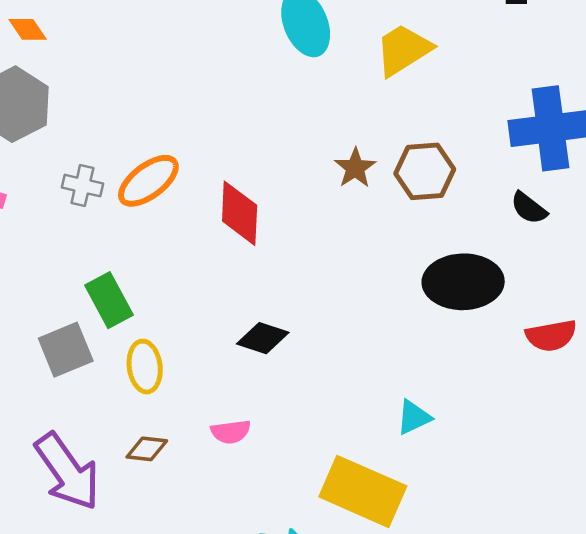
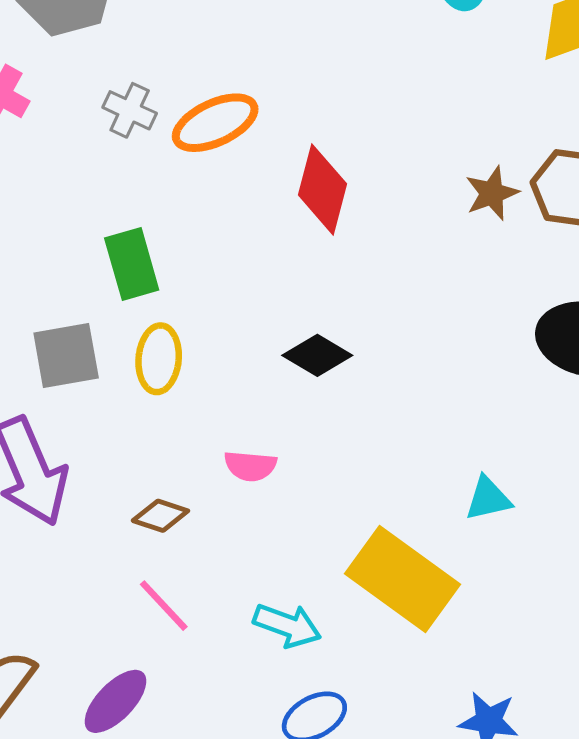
brown star: (355, 168) -> (492, 193), moved
gray square: (66, 350) -> (66, 355), moved
brown diamond: (147, 449) -> (160, 516), moved

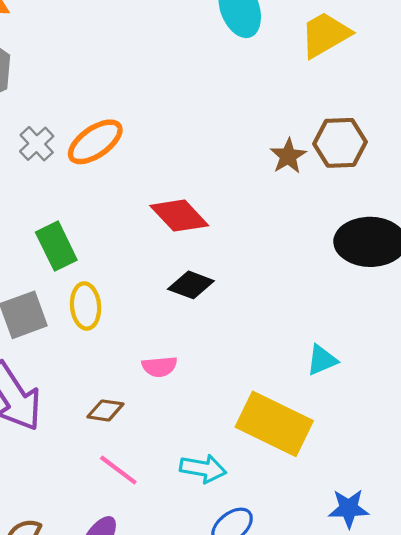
gray cross: (130, 110) -> (37, 144), turned 32
red diamond: (322, 189) -> (179, 216), moved, turned -48

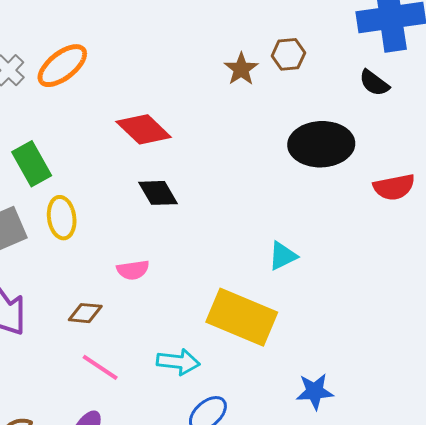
brown hexagon: (340, 143) -> (288, 54), size x0.7
black diamond: (191, 285) -> (158, 193), turned 42

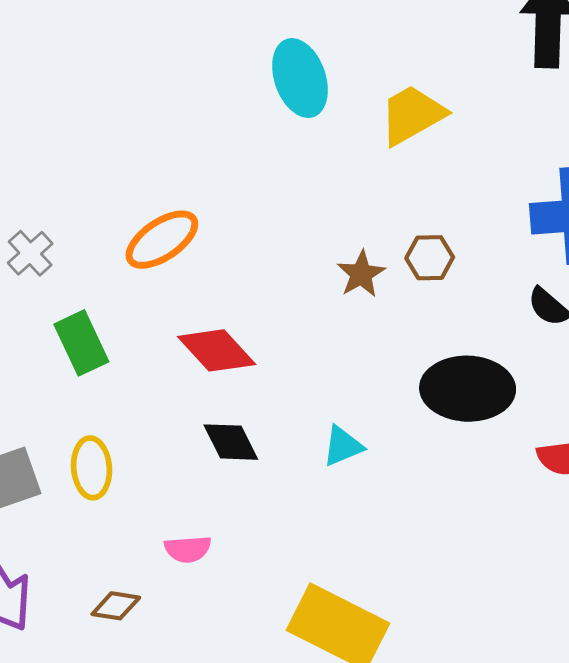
orange ellipse: (62, 66) -> (162, 240), moved
green rectangle: (32, 164) -> (81, 343), moved
cyan triangle: (283, 256) -> (343, 446), moved

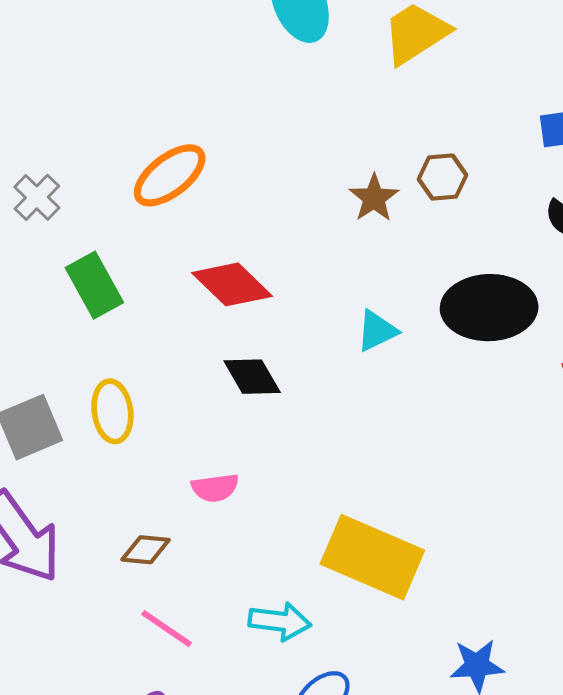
cyan triangle: (343, 446) -> (377, 331), moved

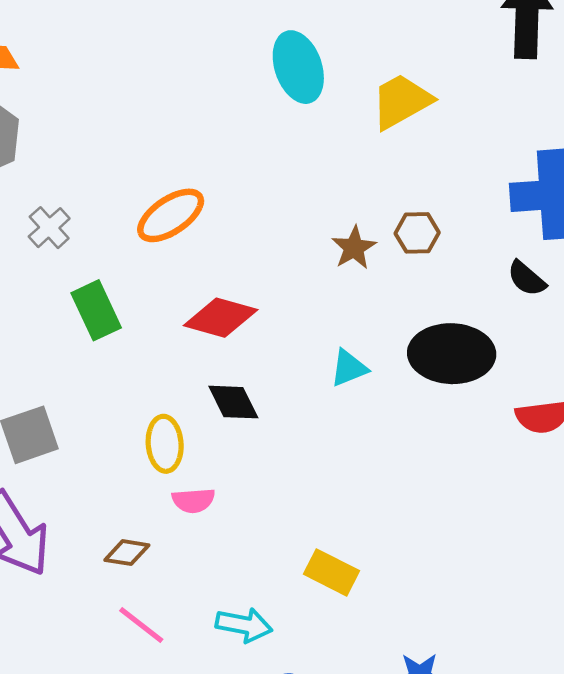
red diamond: (232, 284) -> (221, 318), turned -32
yellow ellipse: (112, 411) -> (165, 444), moved
yellow rectangle: (372, 557) -> (332, 572), size x0.6

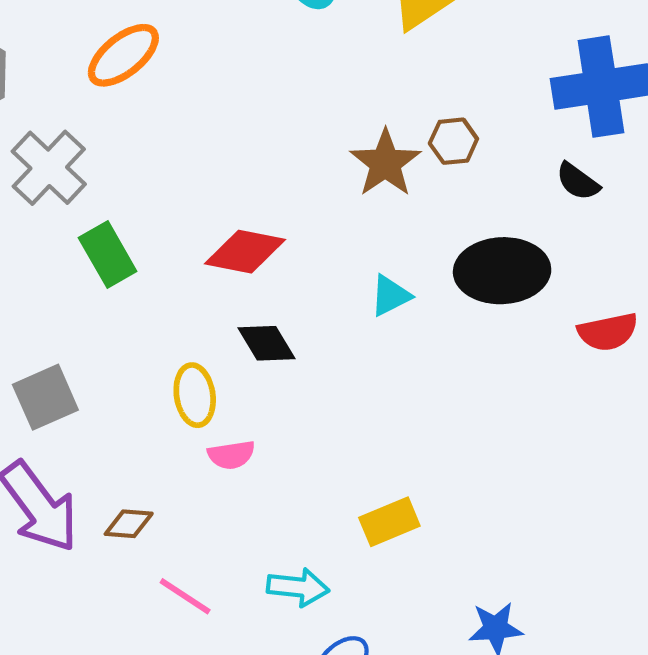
orange ellipse: (171, 215) -> (123, 55), moved
gray cross: (49, 228) -> (49, 168), size x1.6
brown star: (354, 248) -> (385, 163), size x1.4
brown diamond: (127, 553) -> (129, 524), moved
yellow rectangle: (332, 572) -> (389, 522), turned -45

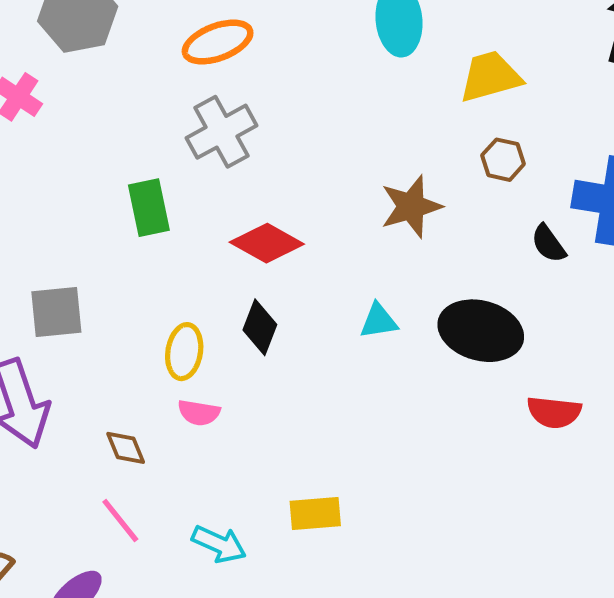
brown hexagon: (453, 141) -> (503, 160), moved
gray cross: (49, 168) -> (222, 132), moved
black semicircle: (578, 181) -> (548, 244), moved
black diamond: (267, 343) -> (260, 327), turned 34
brown diamond: (129, 524) -> (126, 448), moved, turned 45

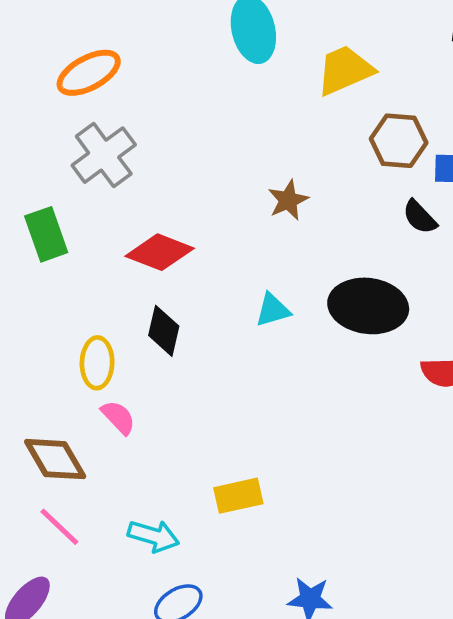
brown hexagon: (503, 160) -> (399, 141), moved, size x1.4
brown star: (411, 207) -> (288, 200), size x0.7
pink semicircle: (199, 413) -> (118, 417), turned -135
brown diamond: (126, 448) -> (55, 459), size x1.6

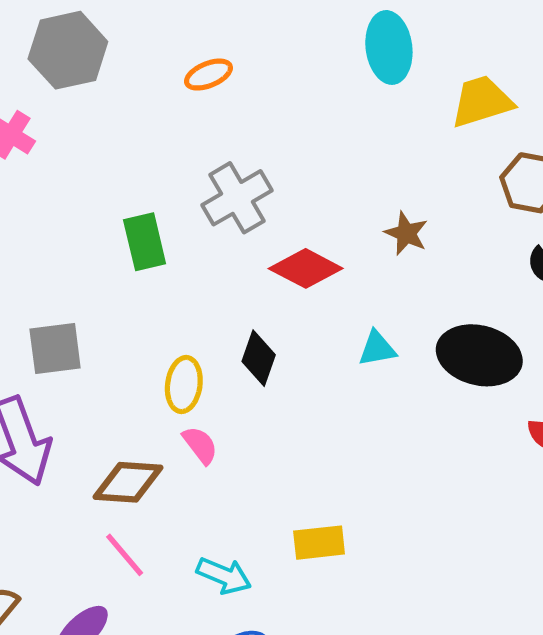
orange ellipse: (89, 73) -> (208, 75), size x0.7
gray cross: (104, 155) -> (237, 198), moved
brown star: (288, 200) -> (406, 233), turned -30
red diamond: (160, 252) -> (306, 268), moved
brown diamond: (55, 459) -> (128, 482), turned -62

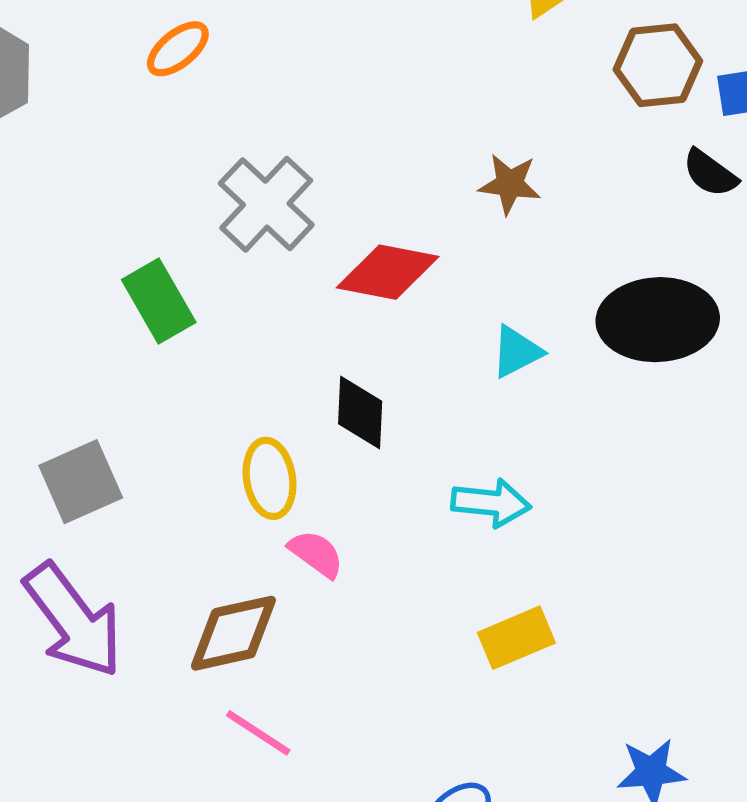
cyan arrow: (224, 576) -> (491, 503), moved

